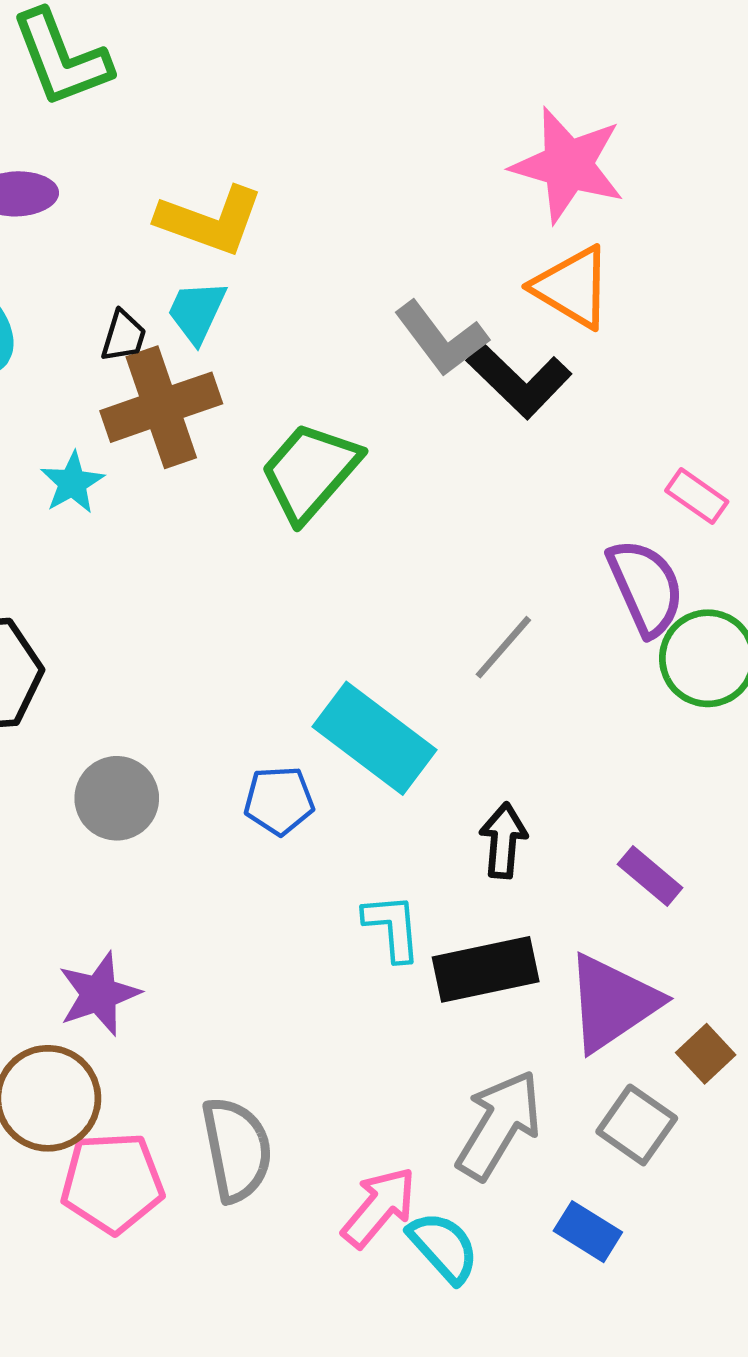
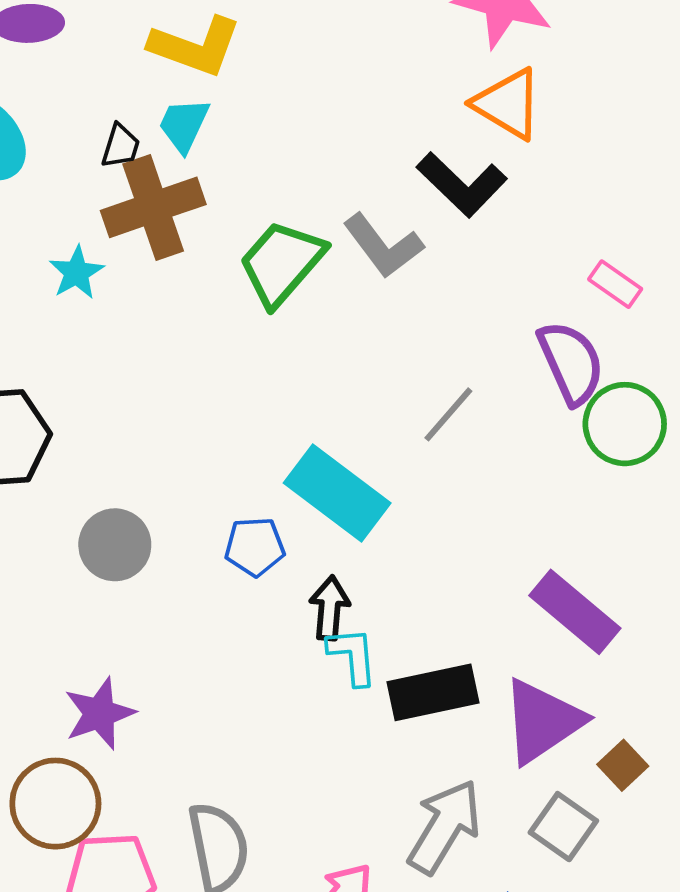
gray L-shape: (441, 338) -> (383, 246), moved
black arrow: (503, 841) -> (330, 608), moved
purple rectangle: (650, 876) -> (575, 612), size x1.6

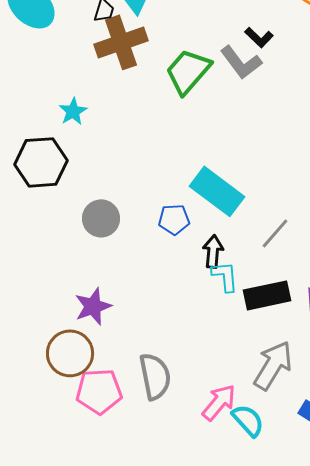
black L-shape: (462, 184) -> (259, 37), moved, size x0.6
cyan star: (76, 273) -> (73, 111), moved
gray line: (448, 414) -> (275, 233), moved

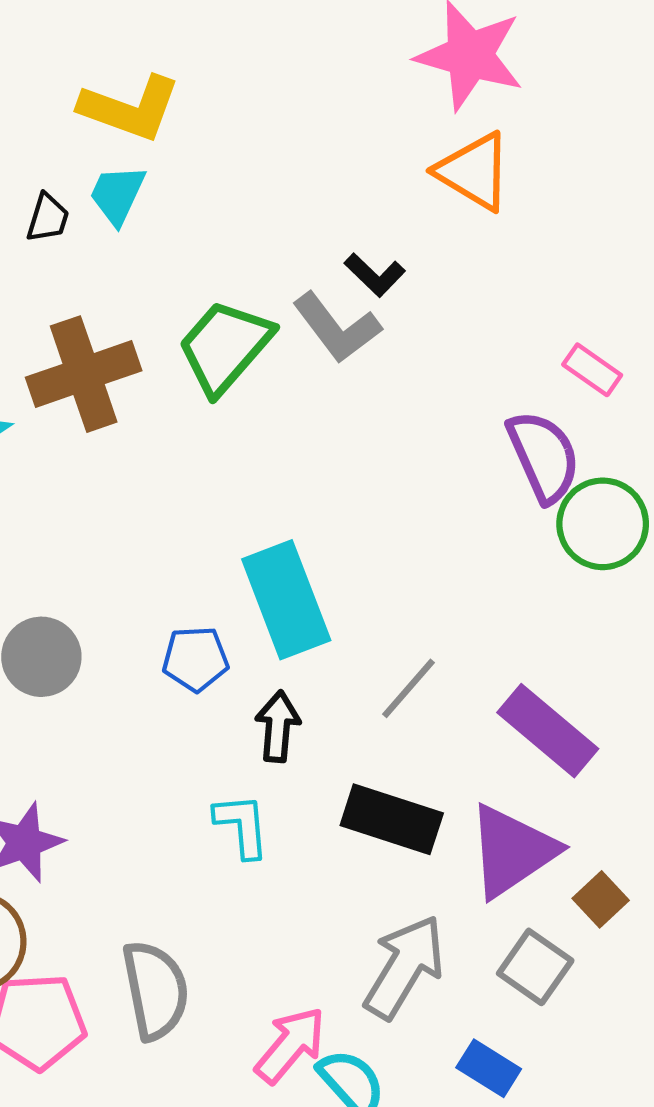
brown cross: (121, 42) -> (84, 374), moved
cyan rectangle: (217, 191) -> (286, 600), turned 32
cyan L-shape: (225, 276) -> (242, 826), moved
black rectangle: (267, 295) -> (392, 819), turned 30

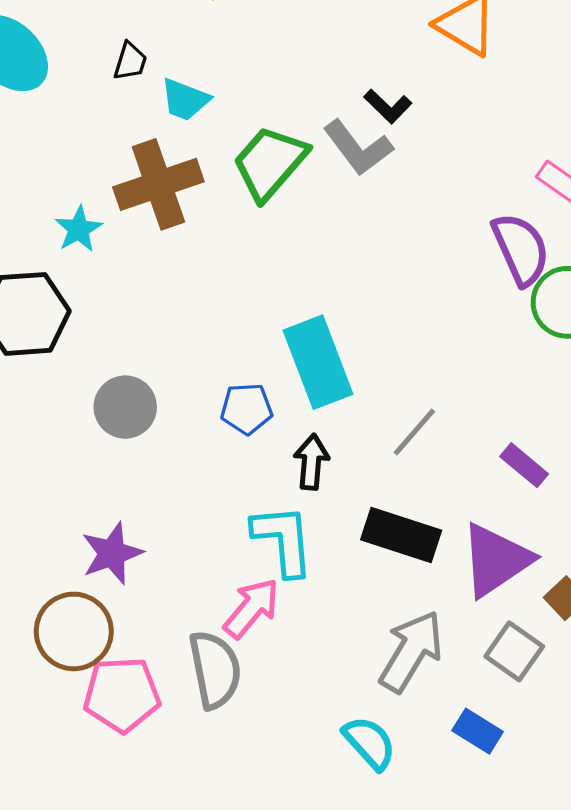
cyan trapezoid: (117, 195) -> (185, 100), moved, turned -94
purple rectangle: (548, 731) -> (524, 465), size x0.6
cyan L-shape: (242, 826) -> (283, 540), size x1.4
pink arrow: (290, 1045) -> (252, 608), moved

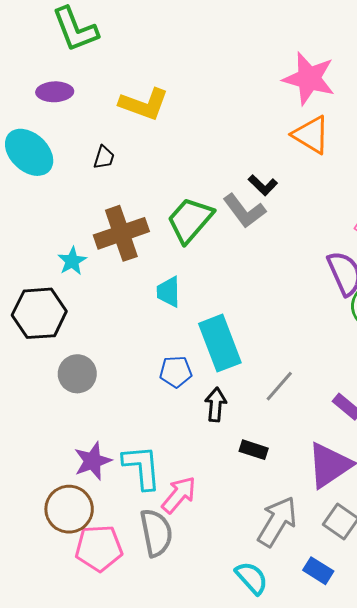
cyan trapezoid: (185, 100) -> (169, 292), moved, turned 68
gray circle: (125, 407) -> (77, 374), moved
black rectangle: (401, 535) -> (254, 450), moved, size x0.6
cyan L-shape: (283, 540) -> (142, 467), moved

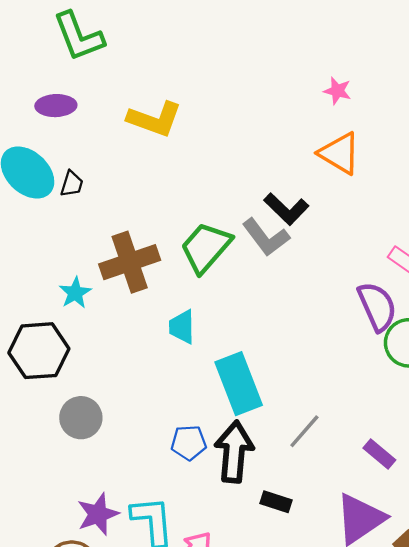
pink star: (309, 78) -> (337, 91), size x0.5
black trapezoid: (104, 157) -> (72, 184), moved
black L-shape: (263, 185) -> (286, 209), size x1.4
blue pentagon: (176, 372) -> (189, 443), moved
black arrow: (216, 405) -> (234, 452), size x1.6

